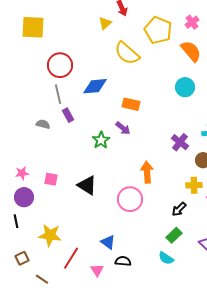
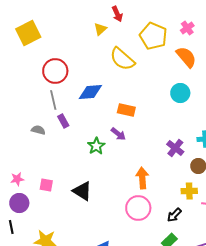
yellow square: (33, 27) -> (28, 33), turned -30
pink circle: (130, 199) -> (138, 208), moved

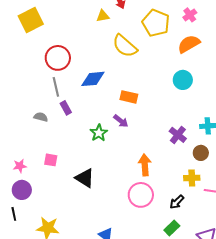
yellow triangle: (100, 29) -> (103, 16), turned 32
orange semicircle: (186, 57) -> (189, 44), turned -80
pink square: (46, 185) -> (51, 160), moved

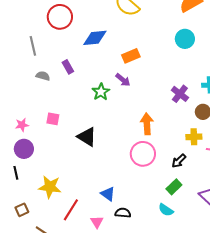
gray line: (56, 87) -> (33, 46), moved
orange rectangle: (129, 97) -> (131, 56), turned -36

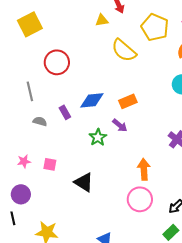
blue diamond: (95, 38) -> (92, 100), moved
pink star: (22, 125) -> (24, 161), moved

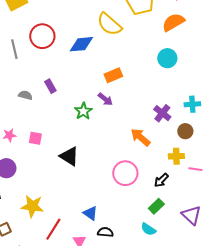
gray line: (30, 91) -> (14, 49), moved
blue diamond: (92, 100) -> (81, 44), moved
orange arrow: (144, 169) -> (140, 137), moved, turned -45

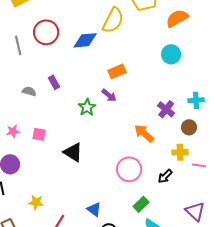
yellow semicircle: (109, 24) -> (113, 20), turned -104
yellow star: (32, 206) -> (36, 202), size x0.7
green rectangle: (156, 206) -> (141, 204), moved

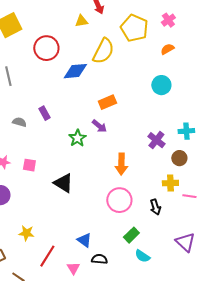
orange semicircle: (177, 18) -> (167, 49), size x0.6
red circle: (46, 32) -> (46, 48), moved
orange arrow: (144, 133) -> (121, 164), moved, turned -130
black arrow: (165, 176) -> (155, 207), turned -63

